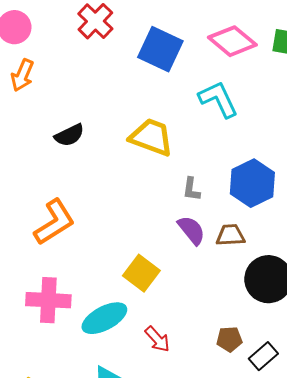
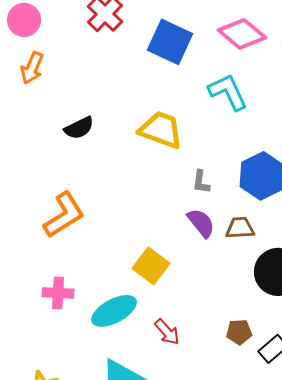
pink cross: (48, 300) -> (58, 293), size x0.7

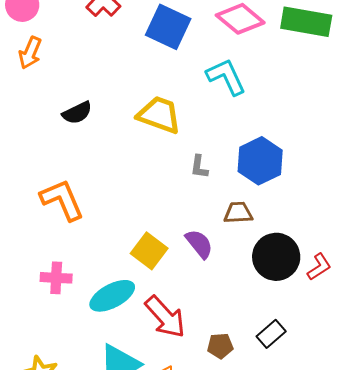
orange L-shape: (64, 215) -> (62, 200), turned -81
purple semicircle: (201, 223) -> (199, 244), moved
red arrow: (167, 332) -> (165, 317), size x1.6
brown pentagon: (239, 332) -> (220, 346), moved

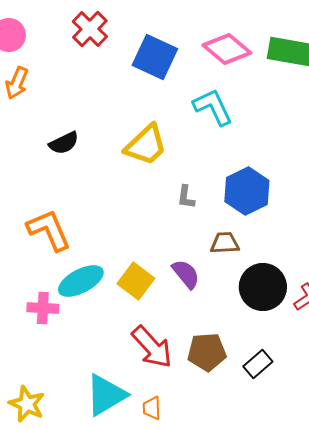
yellow trapezoid: (159, 115) -> (146, 145), turned 117
cyan ellipse: (112, 296) -> (81, 281), moved
brown pentagon: (220, 346) -> (207, 352), moved, size x1.5

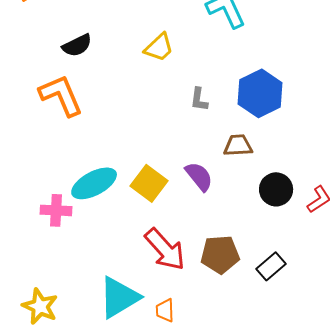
yellow trapezoid: (146, 145) -> (159, 47), size x0.7
orange L-shape: (49, 230) -> (61, 95), moved
black circle: (263, 287) -> (276, 189), size x0.7

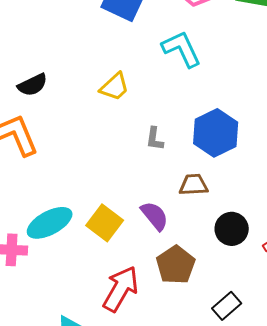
red arrow: (165, 249) -> (121, 289), turned -108
brown pentagon: (220, 254) -> (176, 265), moved, turned -30

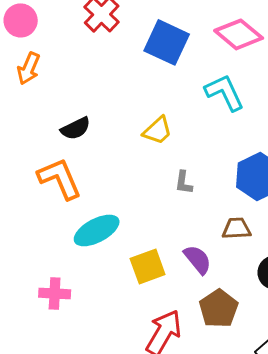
gray L-shape: (155, 139) -> (184, 182), moved
cyan ellipse: (50, 223) -> (97, 230), moved
yellow square: (105, 223) -> (148, 266), turned 33

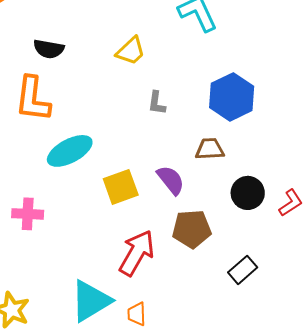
black semicircle: (76, 128) -> (49, 49), turned 36
orange L-shape: (60, 178) -> (33, 99), turned -150
brown pentagon: (219, 308) -> (192, 229), turned 30

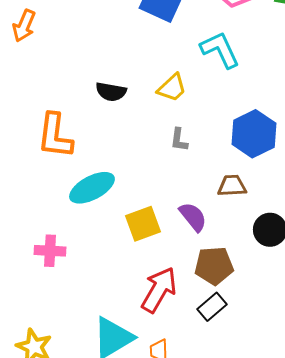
black semicircle: (49, 49) -> (111, 92), moved
yellow trapezoid: (131, 51) -> (172, 88), moved
black rectangle: (243, 270) -> (212, 307), moved

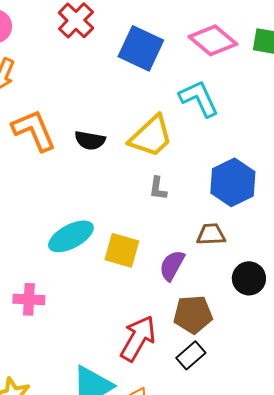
yellow trapezoid: (172, 88) -> (151, 136), size x1.5
orange L-shape: (55, 136) -> (34, 130), moved, turned 150
purple semicircle: (193, 217) -> (172, 265), turned -112
yellow square: (143, 224) -> (122, 250), moved, turned 36

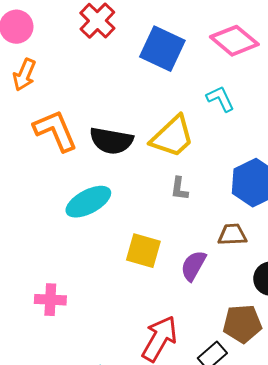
cyan L-shape: (199, 98) -> (220, 99), size x0.7
black semicircle: (90, 140) -> (111, 141), size x1.4
cyan ellipse: (71, 236) -> (88, 202), moved
brown pentagon: (193, 314) -> (242, 324), moved

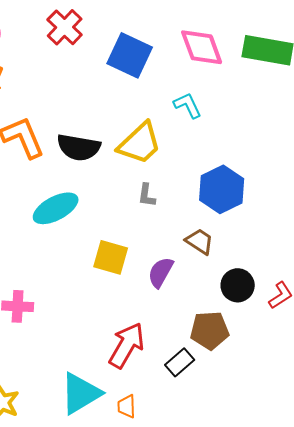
pink diamond: (234, 41) -> (202, 47), turned 30
brown trapezoid: (232, 235) -> (200, 241), turned 36

